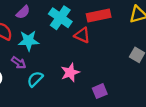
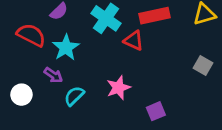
cyan star: (29, 41) -> (66, 47), turned -30

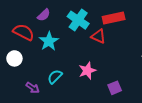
purple arrow: (53, 75) -> (33, 88), moved
white circle: (21, 95) -> (14, 58), moved

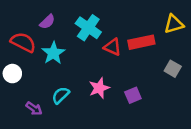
red rectangle: (114, 18) -> (141, 42), moved
purple square: (115, 88) -> (133, 95), moved

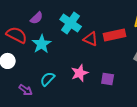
purple square: (133, 95) -> (108, 79), turned 32

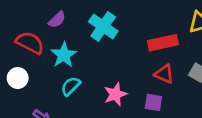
red triangle: (91, 39) -> (164, 74), moved
cyan semicircle: (48, 79) -> (71, 86), moved

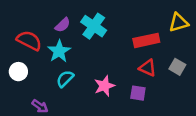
purple semicircle: (57, 20) -> (63, 25), moved

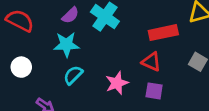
red semicircle: (29, 40) -> (20, 21), moved
cyan star: (59, 51) -> (66, 44), turned 30
red triangle: (148, 68) -> (151, 62), moved

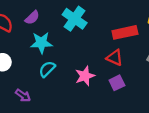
purple semicircle: (70, 15) -> (32, 18), moved
purple square: (154, 91) -> (117, 83), turned -35

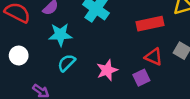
red triangle: (115, 58) -> (154, 57), moved

